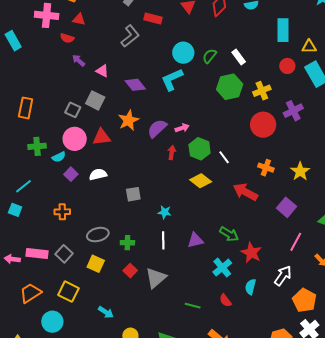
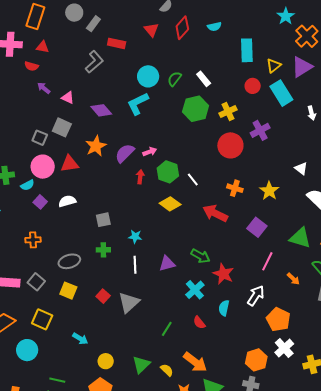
yellow triangle: (309, 47) -> (274, 66), turned -35
green cross: (127, 243) -> (103, 250), moved
green line: (193, 306) -> (167, 329), turned -70

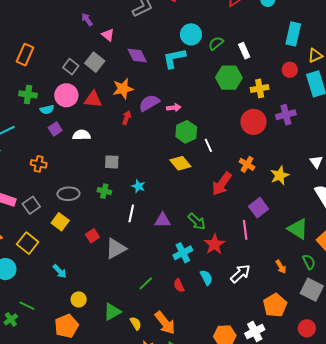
red arrow: (140, 177) -> (127, 118), moved
red arrow: (215, 213) -> (222, 184), turned -95
pink line: (267, 261) -> (245, 230), moved, turned -48
cyan semicircle: (224, 308) -> (206, 278), turned 126
orange pentagon: (278, 320) -> (275, 305), moved

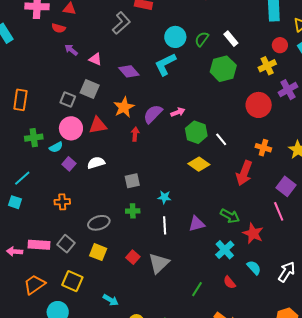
yellow cross: (260, 88) -> (267, 66), moved
white arrow: (240, 274) -> (287, 272), moved

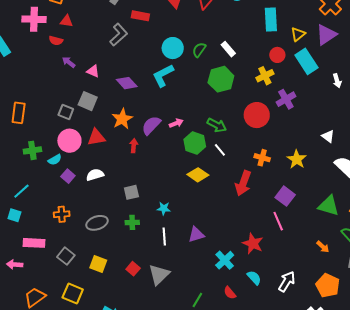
green arrow: (230, 216) -> (217, 125), moved
gray ellipse: (99, 223) -> (97, 223), moved
pink rectangle: (39, 245) -> (34, 243), moved

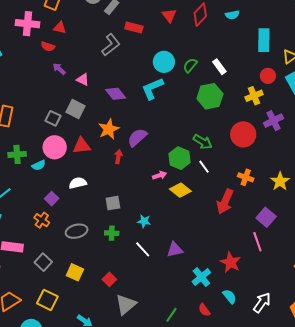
pink arrow: (176, 123) -> (159, 175), moved
purple square: (68, 176) -> (52, 199), moved
orange cross: (62, 214) -> (42, 220), turned 35
white line: (164, 237) -> (143, 249), turned -42
gray triangle: (159, 275) -> (126, 304), moved

